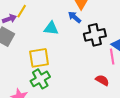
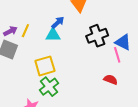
yellow line: (22, 11) -> (25, 31), moved
blue arrow: (75, 17) -> (58, 22), moved, turned 104

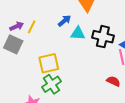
cyan triangle: (53, 35) -> (78, 33), moved
black cross: (97, 36) -> (103, 37), turned 30

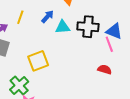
yellow line: (32, 27) -> (20, 17), moved
green cross: (51, 84) -> (19, 86), moved

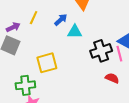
black cross: (88, 27) -> (101, 51), moved, turned -30
green cross: (19, 86) -> (25, 85), turned 30

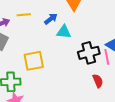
yellow line: (34, 18) -> (24, 15), turned 56
red semicircle: (112, 78) -> (98, 81), turned 40

